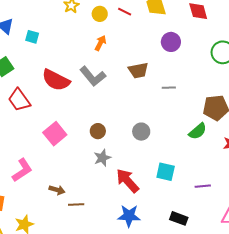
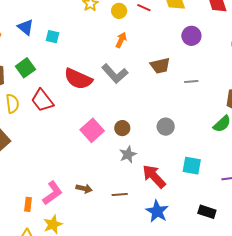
pink square: (55, 134) -> (92, 130), moved
pink L-shape: (22, 170) -> (52, 193), moved
brown line: (76, 205) -> (120, 195), moved
blue star: (129, 216) -> (157, 211), turned 30

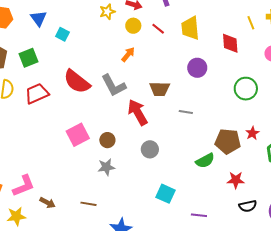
red trapezoid: (42, 100) -> (37, 94), turned 90
red arrow: (154, 176) -> (138, 112), moved
brown arrow: (84, 189) -> (47, 203), moved

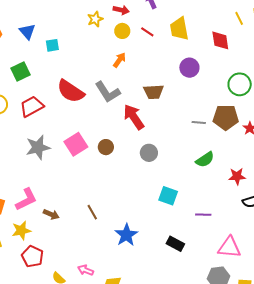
cyan square: (62, 34) -> (52, 45), turned -32
gray line: (186, 112) -> (199, 123), moved
brown pentagon: (228, 141) -> (226, 117), moved
gray star: (106, 167) -> (38, 147), moved, size x1.4
brown line: (88, 204) -> (92, 212), turned 56

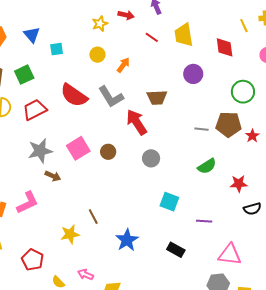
yellow circle: (122, 31) -> (97, 55), moved
brown arrow: (51, 214) -> (53, 176), moved
yellow star: (21, 230) -> (70, 234), moved

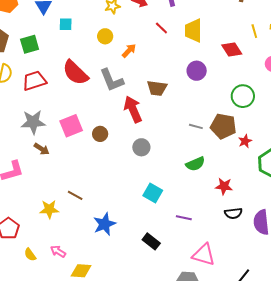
red diamond: (225, 47) -> (232, 49), turned -35
brown line: (93, 217) -> (75, 195), turned -42

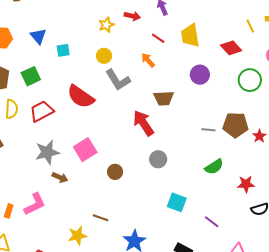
orange arrow: (129, 51) -> (148, 60), moved, turned -77
gray L-shape: (112, 80) -> (118, 80), moved
green circle: (243, 96) -> (250, 80), moved
brown circle: (100, 134) -> (115, 172), moved
purple line: (184, 218) -> (212, 222), turned 35

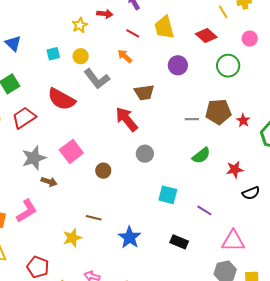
cyan square: (63, 50) -> (53, 54), moved

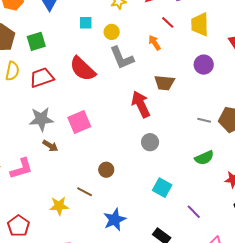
brown circle: (103, 171) -> (106, 170), moved

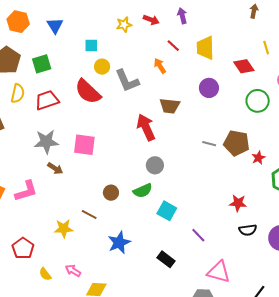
yellow circle: (112, 32) -> (102, 67), moved
pink square: (79, 122) -> (84, 145), turned 30
green semicircle: (204, 158) -> (143, 191), moved

